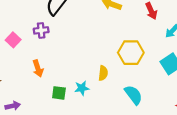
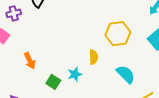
purple cross: (41, 30) -> (14, 13), moved
green square: (59, 93) -> (53, 82), turned 32

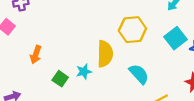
yellow semicircle: (94, 57) -> (105, 54), size x1.6
orange arrow: (30, 61) -> (36, 55), turned 42

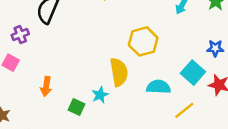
cyan square: (176, 38) -> (193, 73), moved
cyan semicircle: (139, 74) -> (159, 87), turned -35

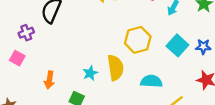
cyan square: (193, 73) -> (177, 45), moved
cyan star: (100, 95) -> (90, 73), moved

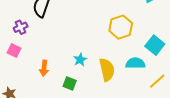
cyan square: (177, 45) -> (155, 45), moved
yellow semicircle: (115, 68) -> (107, 70), moved

